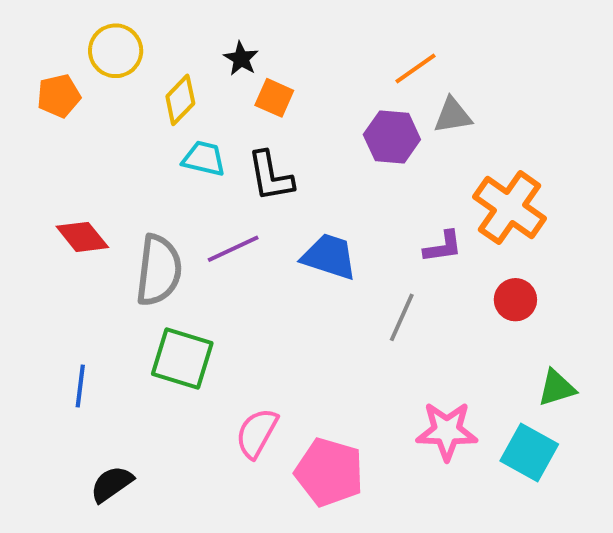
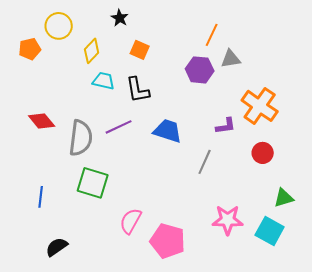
black star: (241, 59) -> (120, 18), moved
orange line: (415, 68) -> (212, 35), turned -30

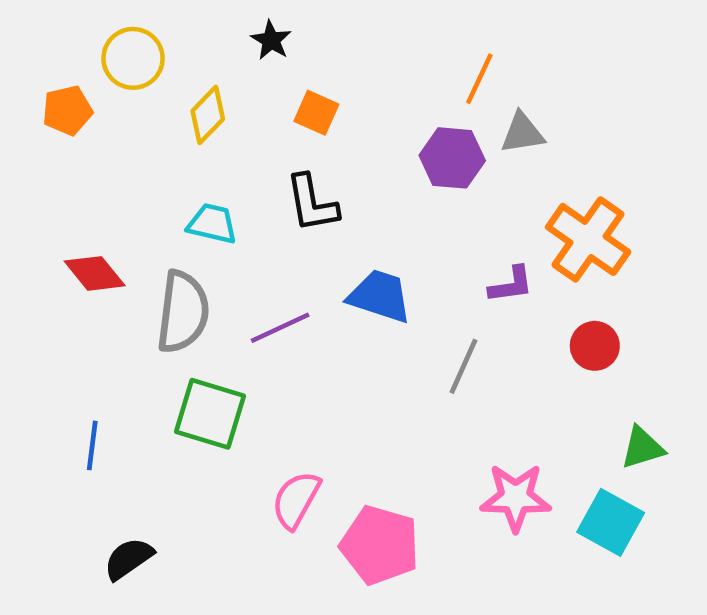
cyan trapezoid: (104, 81) -> (212, 224), moved
purple line: (119, 127) -> (280, 328), moved

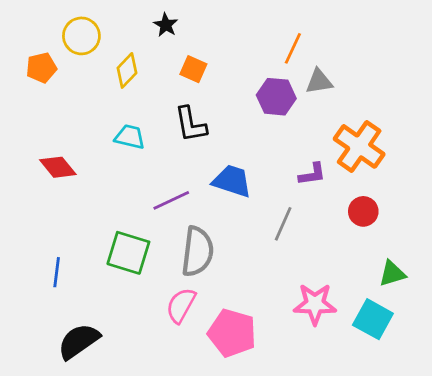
gray semicircle: (183, 312) -> (197, 251), moved
black semicircle: (128, 559) -> (79, 341), size x1.4

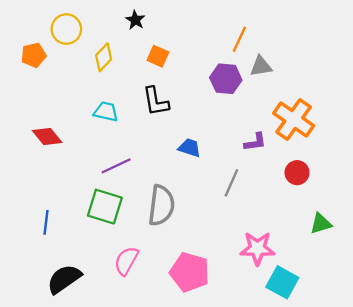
blue trapezoid: (232, 181) -> (190, 148), size x0.7
purple line: (171, 200) -> (116, 166), moved
pink semicircle: (181, 305) -> (126, 261), moved
cyan square: (373, 319) -> (282, 282), moved

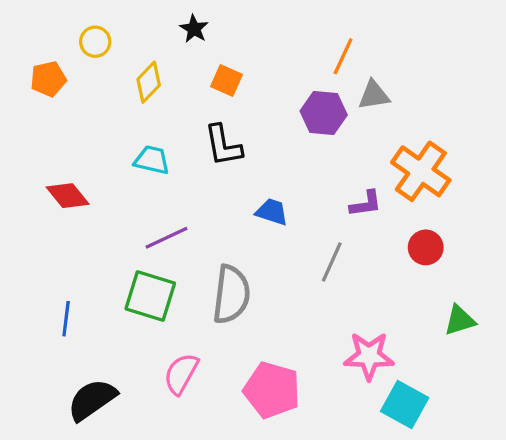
yellow circle: (66, 29) -> (95, 42), size x0.7

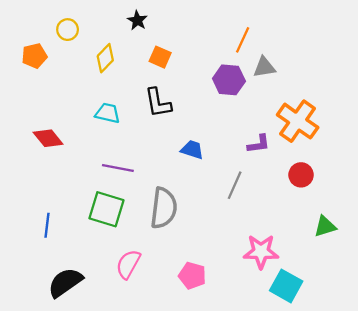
purple line: (166, 238) -> (118, 168), turned 36
pink pentagon: (272, 390) -> (192, 276), size x0.7

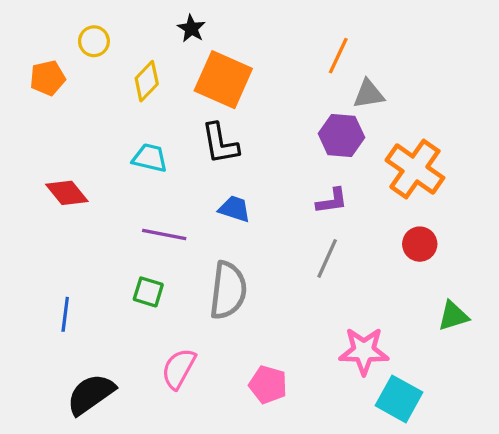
orange square: (160, 57) -> (223, 80), size x1.8
purple hexagon: (229, 80) -> (341, 135), moved
purple L-shape: (259, 144) -> (332, 201), moved
blue trapezoid: (192, 150) -> (234, 209), moved
green square: (106, 209) -> (148, 292), size x0.6

